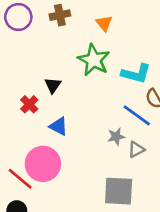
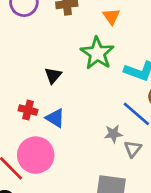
red cross: (29, 104) -> (28, 110), moved, turned -36
gray triangle: (136, 149) -> (133, 149), turned -30

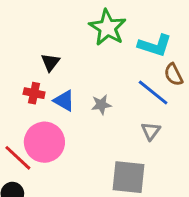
black triangle: (53, 75) -> (50, 62), moved
gray star: (113, 134) -> (101, 105), moved

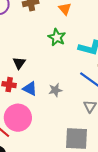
green star: (107, 28) -> (57, 37), size x0.7

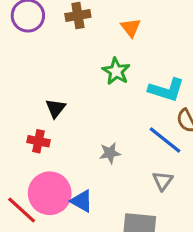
blue triangle: (30, 89) -> (82, 201), moved

